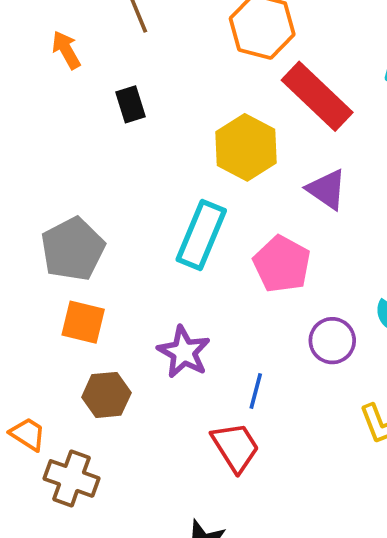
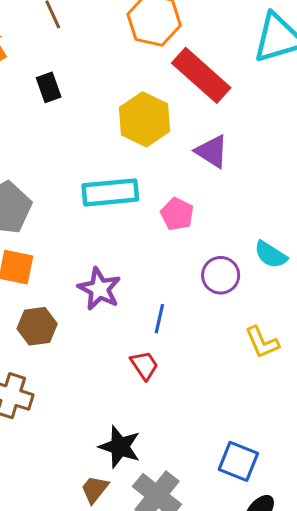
cyan rectangle: (201, 235) -> (110, 192), turned 64
pink pentagon: (282, 264) -> (177, 214), size x0.7
red trapezoid: (235, 447) -> (144, 365), size x0.7

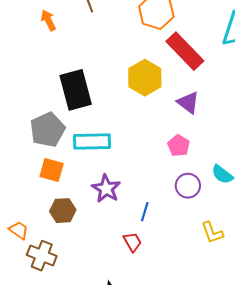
black rectangle: (49, 87) -> (76, 90), moved, size x2.0
cyan rectangle: (110, 192) -> (92, 142), moved
pink pentagon: (177, 214) -> (179, 145), moved

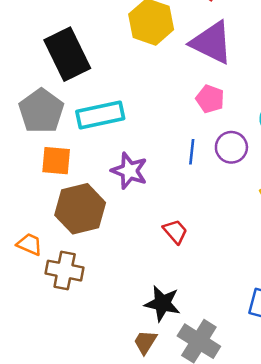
purple triangle: (188, 102) -> (212, 43), size x1.5
brown hexagon: (63, 211) -> (80, 209), size x1.5
blue line: (145, 212) -> (192, 152), moved

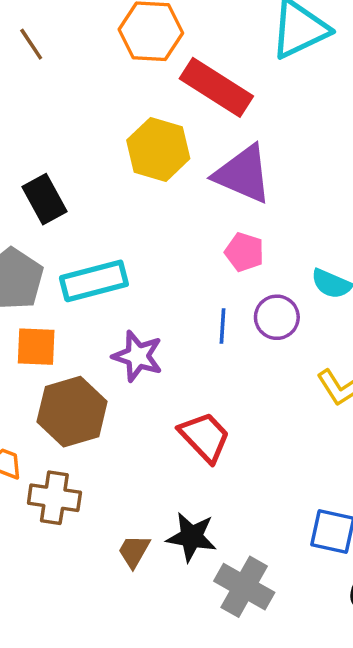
black rectangle: (67, 54) -> (45, 199), size x0.7
red trapezoid: (175, 231) -> (205, 437), size x1.5
brown trapezoid: (145, 342) -> (134, 551), moved

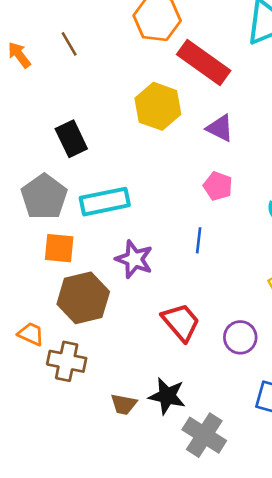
brown line: (31, 44) -> (69, 44), moved
purple triangle: (243, 174) -> (220, 128), size x0.6
purple circle: (277, 317) -> (240, 337), moved
brown trapezoid: (134, 551) -> (124, 404), turned -112

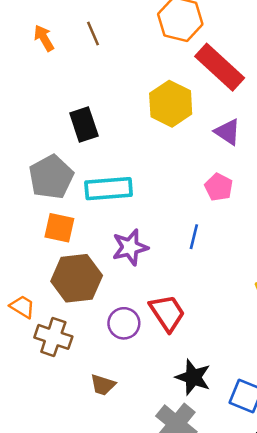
purple star: (134, 259) -> (130, 247), turned 30
purple circle: (240, 337) -> (124, 323), moved
black star: (167, 396) -> (193, 377), moved

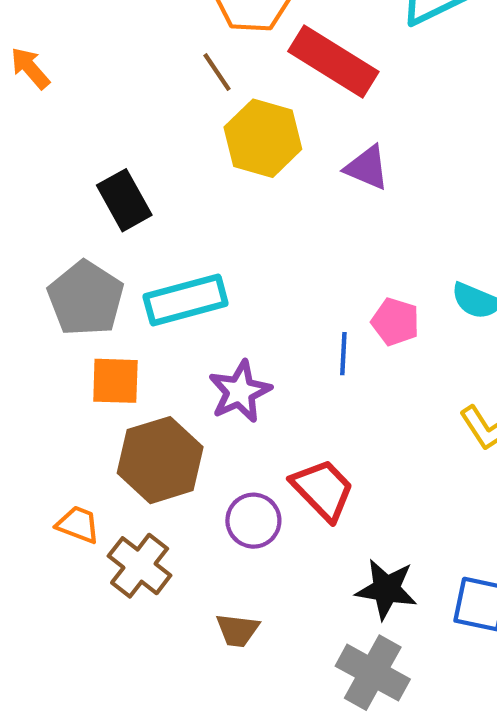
brown line: (93, 33) -> (217, 72), moved
pink pentagon: (219, 187) -> (395, 322), moved
brown cross: (53, 337) -> (140, 566), turned 30

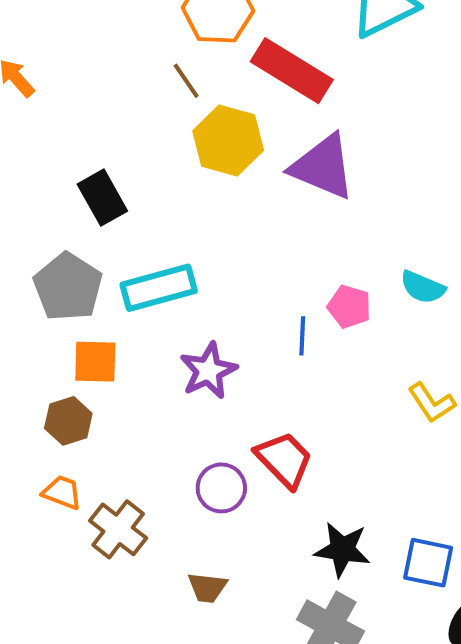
purple triangle: (367, 168) -> (323, 167), size x1.6
brown hexagon: (160, 460) -> (68, 421), moved, size x0.6

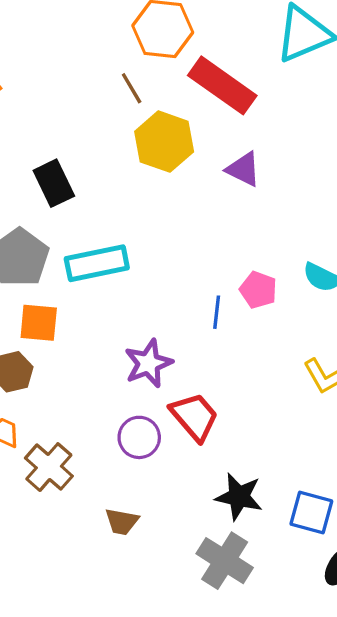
purple triangle: (323, 167) -> (243, 169), size x0.6
purple star: (208, 371) -> (148, 363), moved

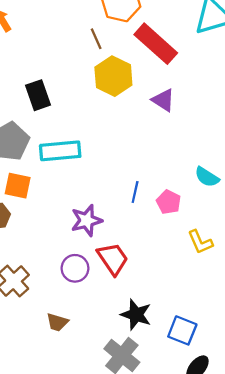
pink pentagon: (258, 290) -> (169, 202), moved

